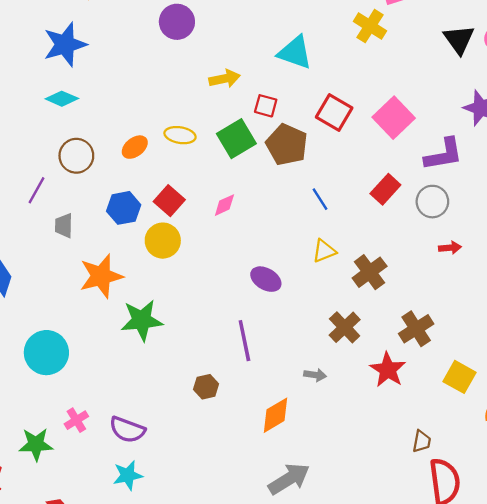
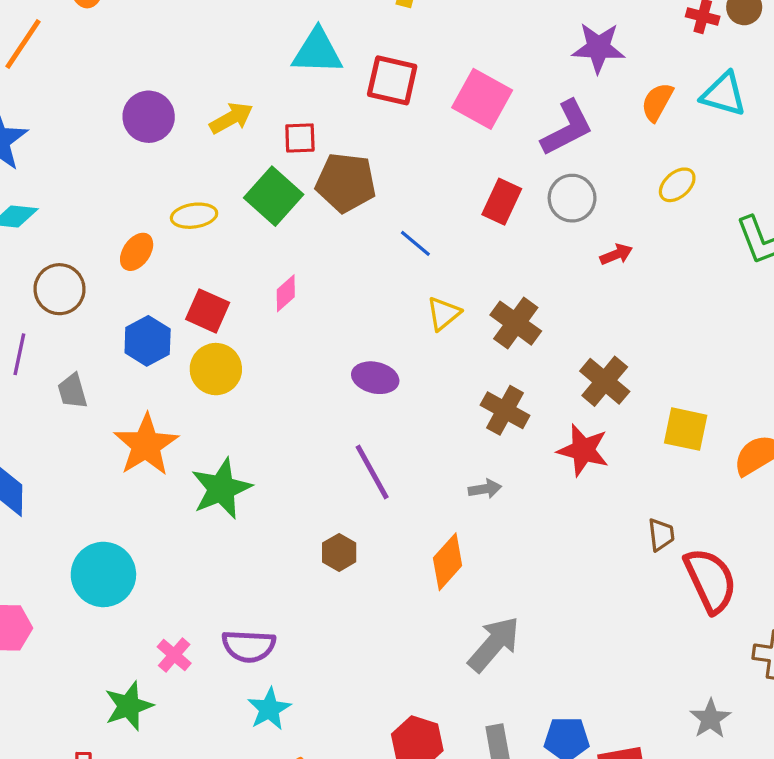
purple circle: (177, 22) -> (149, 117), moved
red square: (334, 112) -> (392, 80), moved

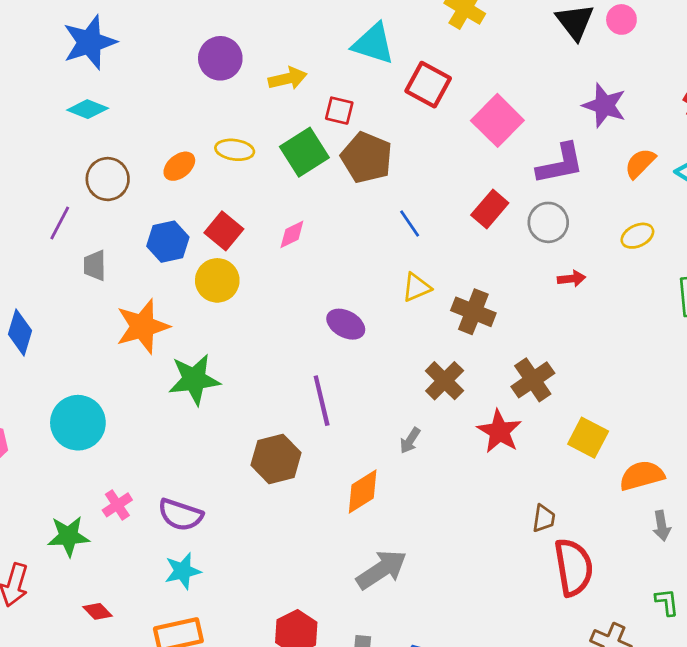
brown cross: (516, 323) -> (473, 312), turned -30
gray arrow: (485, 489) -> (410, 440), turned 116
brown hexagon: (339, 552) -> (276, 459), size x1.6

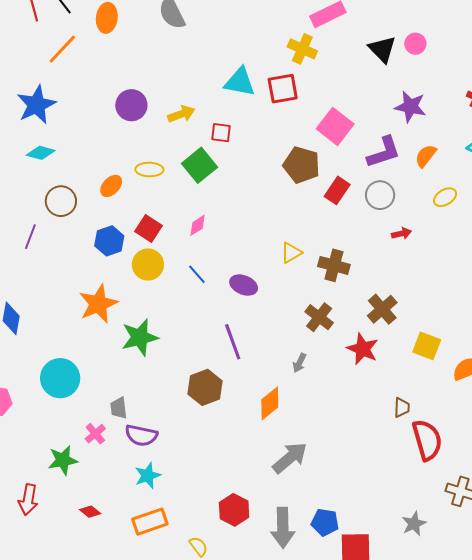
red square: (428, 85) -> (283, 89), moved, turned -32
brown pentagon: (367, 158) -> (302, 165), moved
orange semicircle: (640, 163) -> (426, 156), moved
blue line: (410, 223) -> (197, 274), moved
gray trapezoid: (95, 265) -> (119, 408), moved

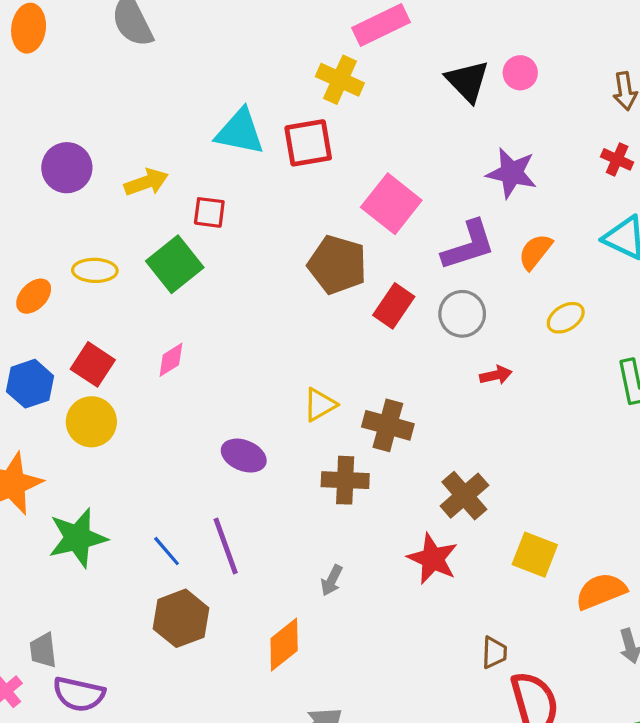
blue line: (197, 274) -> (167, 551), moved
brown cross: (319, 317) -> (345, 480), moved, turned -36

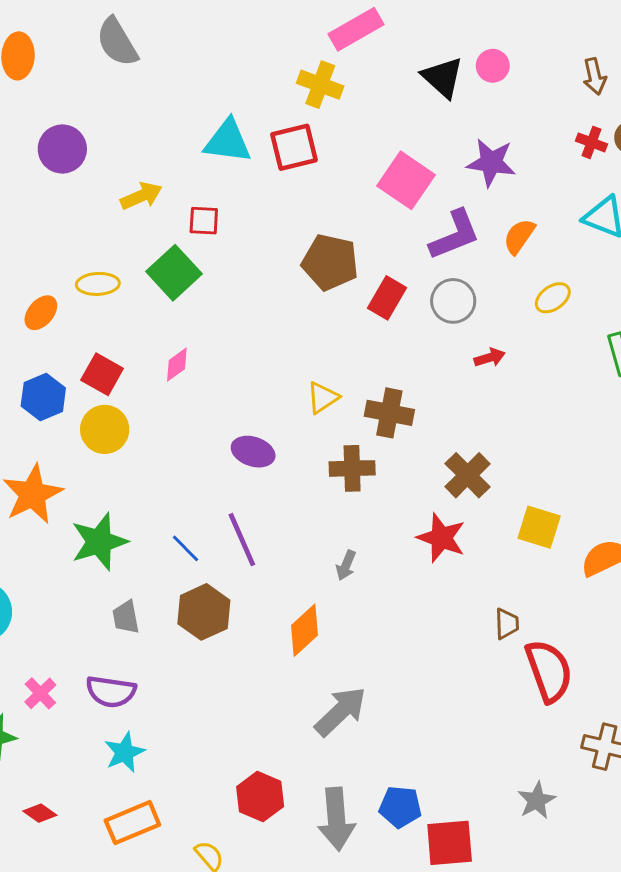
purple circle: (67, 168) -> (62, 149), moved
pink square: (391, 204) -> (406, 180), moved
gray trapezoid: (43, 650) -> (126, 617), moved

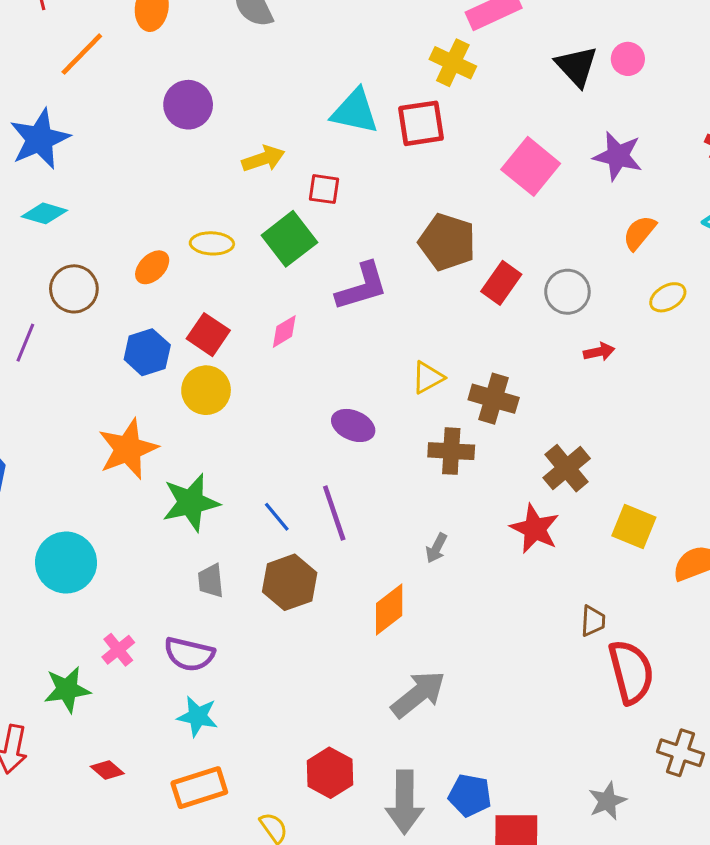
purple L-shape: (455, 235) -> (362, 287), moved
cyan star: (125, 752) -> (198, 716), turned 30

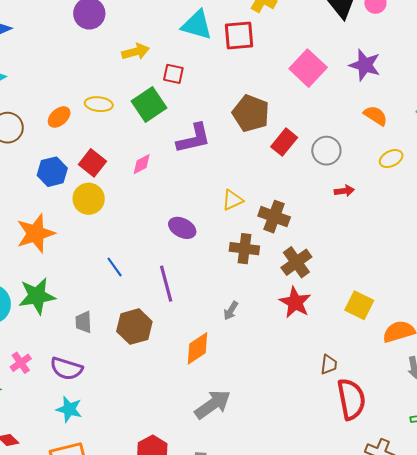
orange semicircle: (639, 233) -> (376, 116), turned 80
brown cross: (567, 468) -> (296, 262), moved
green star: (191, 503) -> (37, 296), moved
blue line: (277, 517) -> (115, 267), moved

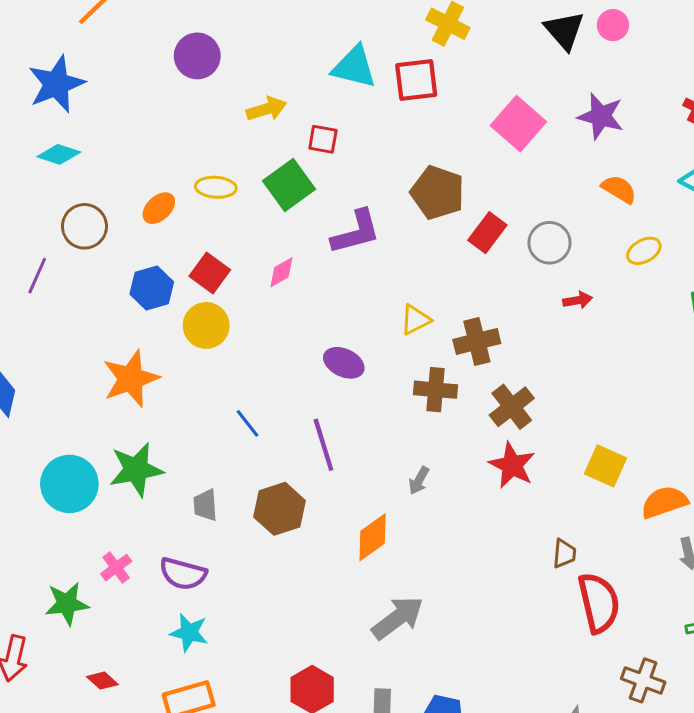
brown cross: (274, 217) -> (477, 341), turned -32

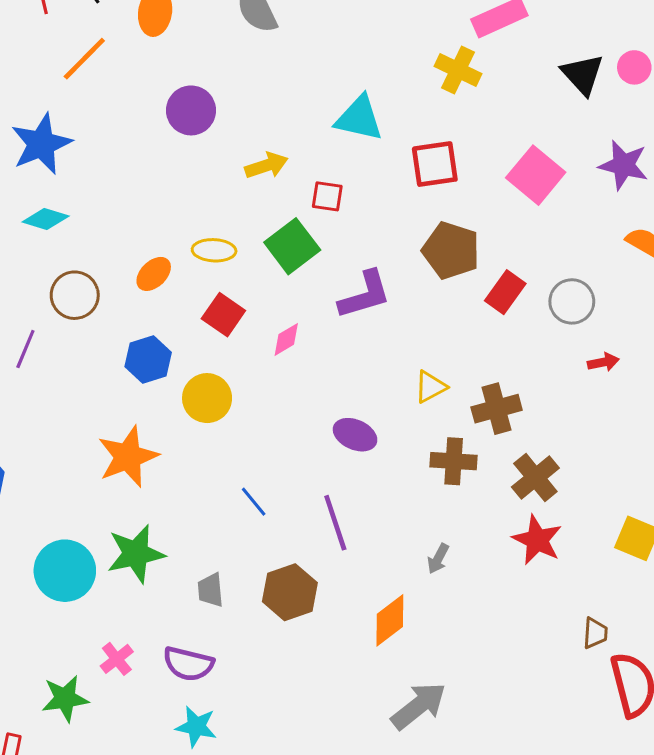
red square: (416, 80) -> (435, 164), moved
red square: (210, 273) -> (223, 315), moved

